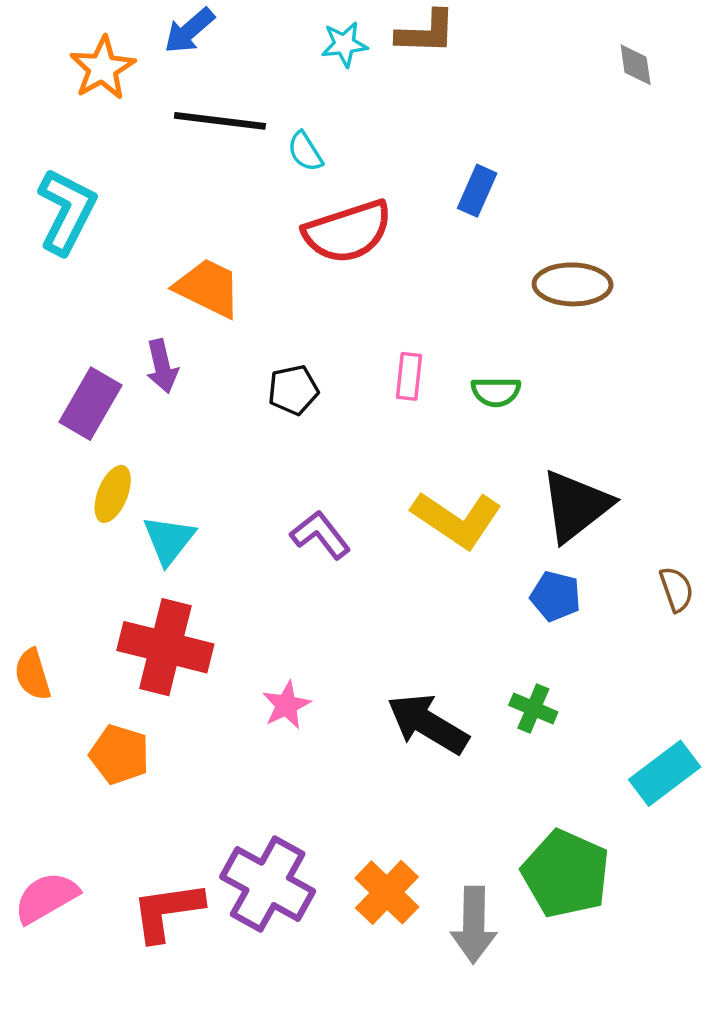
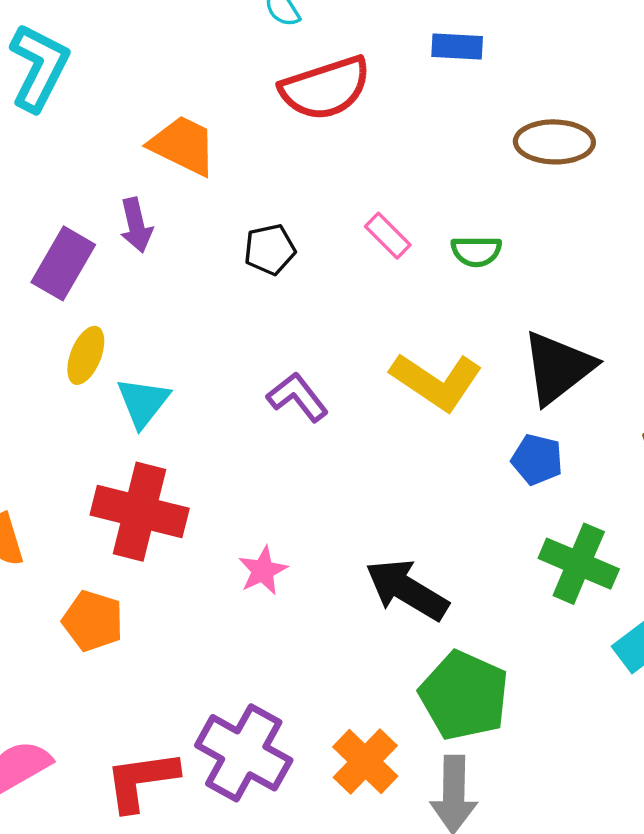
blue rectangle: (477, 191) -> (457, 46), turned 69
pink rectangle: (409, 376) -> (388, 236), turned -51
green cross: (533, 709) -> (579, 564), moved, size x1.6
green pentagon: (566, 874) -> (464, 696), moved

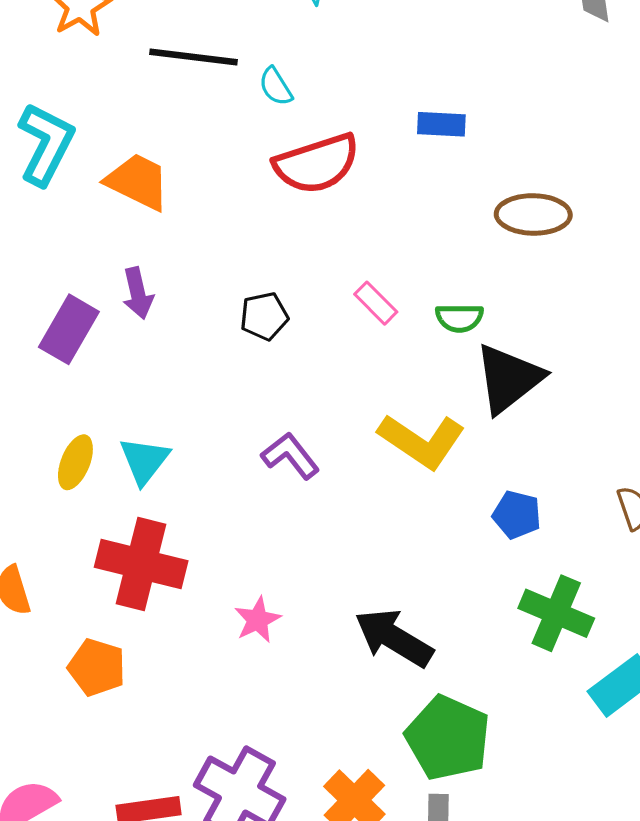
orange trapezoid: (183, 145) -> (138, 182), moved
yellow ellipse: (86, 355) -> (75, 462), moved
black triangle: (558, 368) -> (509, 379), moved

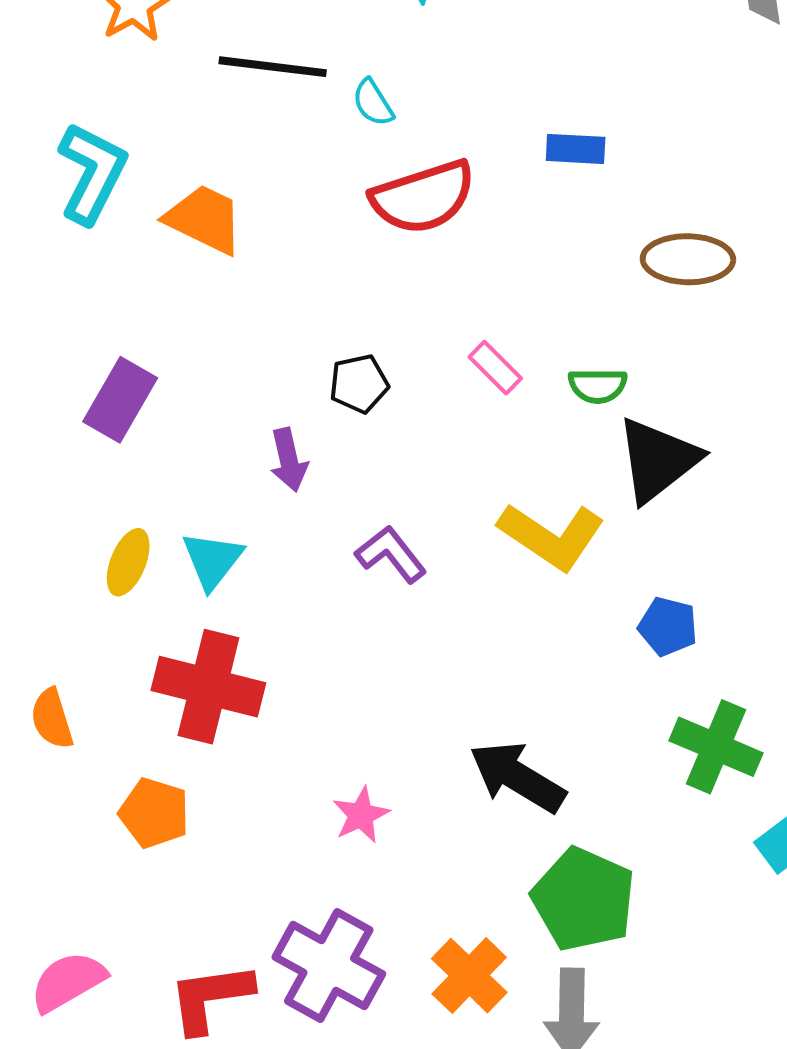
purple arrow: (138, 293) -> (289, 460), moved
pink star: (258, 620) -> (361, 815), moved

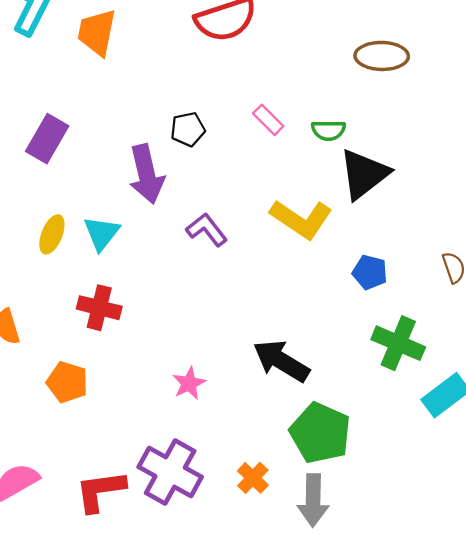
orange trapezoid: (204, 219) -> (97, 32), turned -105
purple arrow: (289, 460) -> (146, 174), size x1.6
red cross: (208, 687) -> (99, 308), size x0.7
orange cross: (469, 976) -> (253, 478), size x0.7

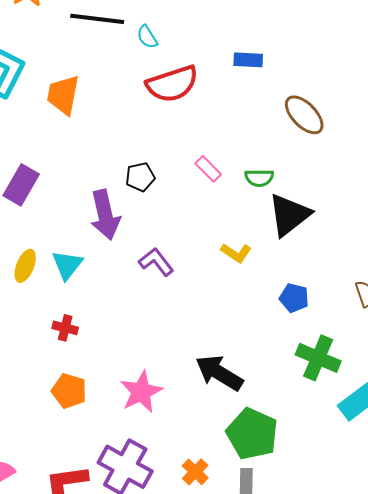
brown ellipse: (382, 56) -> (304, 115), turned 45
yellow L-shape: (301, 219) -> (236, 253), size x0.6
red cross: (99, 308) -> (65, 328), size x0.7
orange pentagon: (67, 382) -> (69, 391), moved
pink star: (189, 383) -> (141, 392), size x1.5

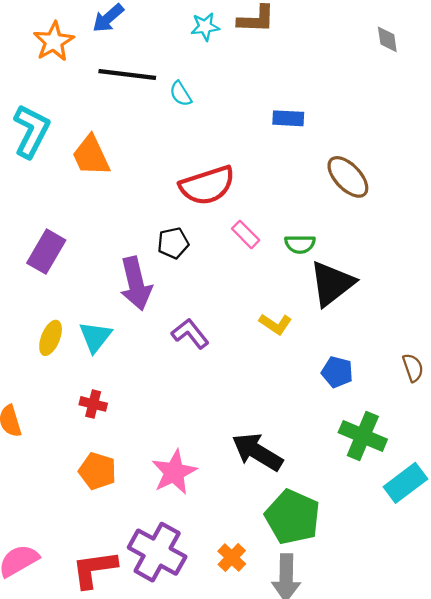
red semicircle: (172, 84) -> (207, 185), moved
orange trapezoid: (63, 95) -> (91, 156), turned -36

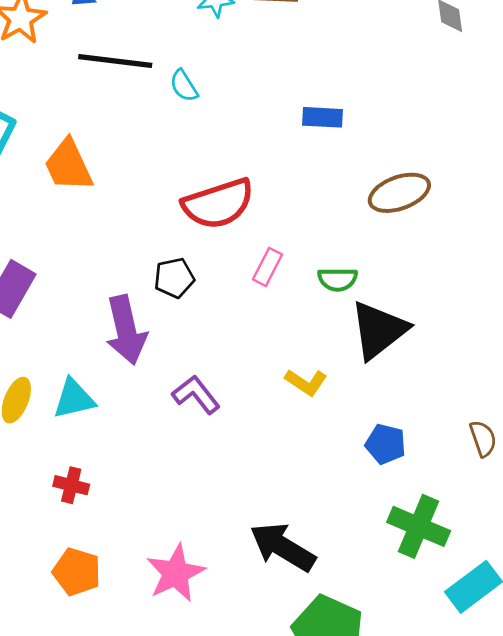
brown ellipse: (348, 177) -> (399, 193), turned -66
pink rectangle: (246, 234) -> (268, 267), turned 72
cyan triangle: (95, 337) -> (74, 399), turned 39

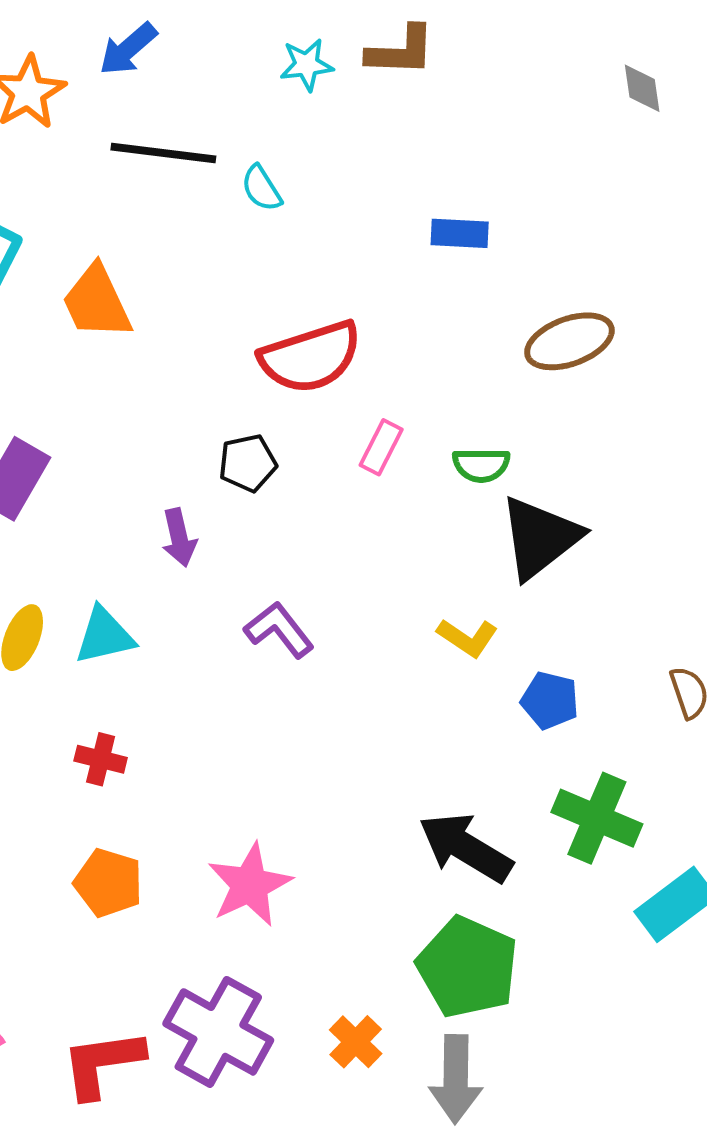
purple arrow: (126, 330) -> (179, 538), size x0.6
yellow L-shape: (306, 382) -> (467, 638), moved
black arrow: (283, 547) -> (465, 848), moved

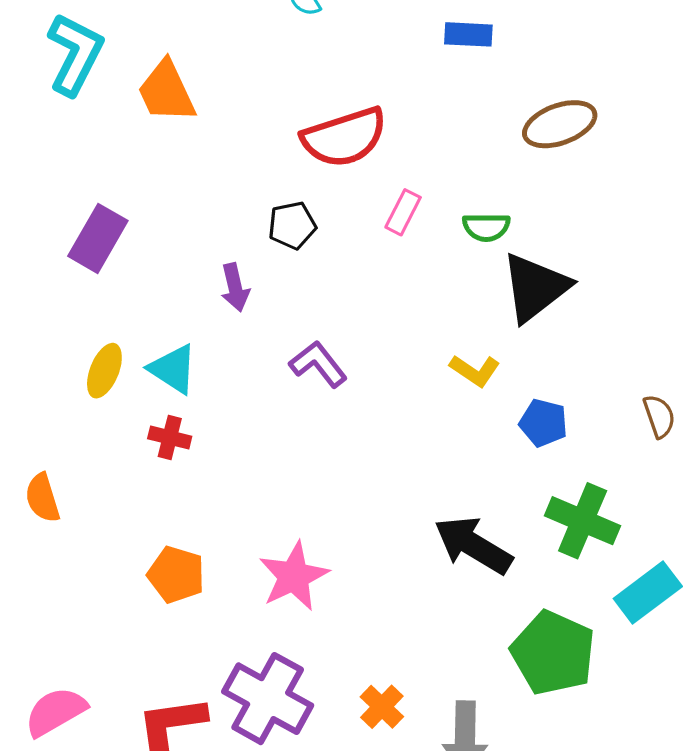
cyan triangle: (104, 636) -> (173, 369), turned 46
red cross: (101, 759) -> (170, 438), moved
green pentagon: (467, 967) -> (553, 653), moved

